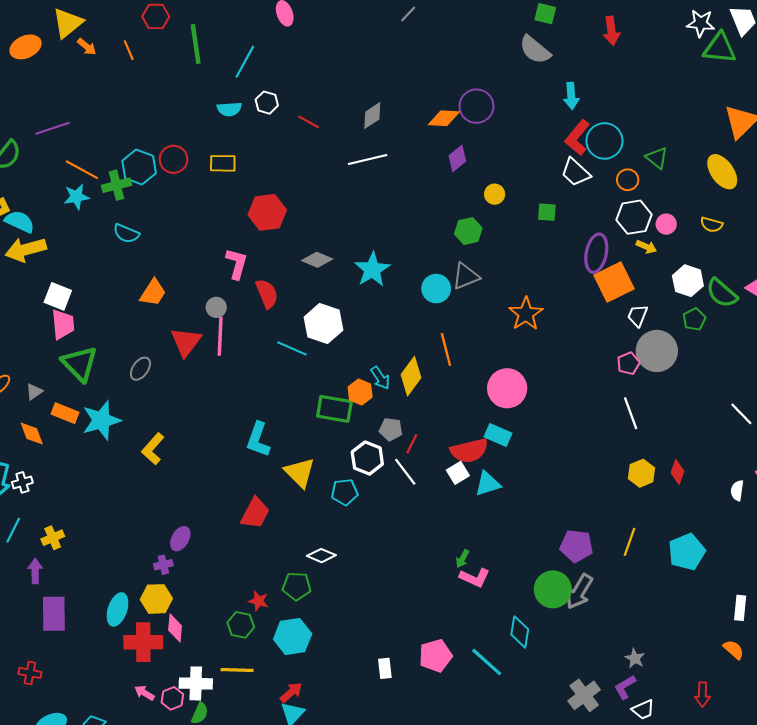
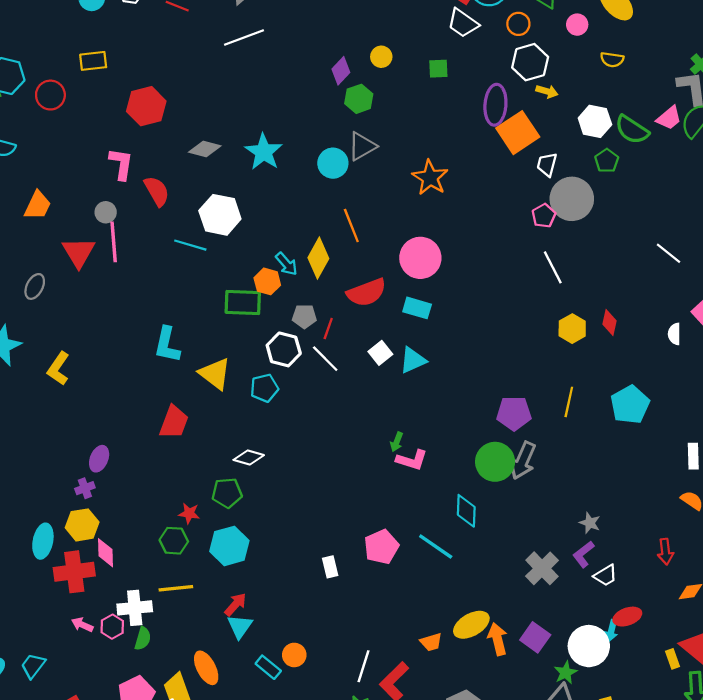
purple diamond: (457, 158) -> (341, 71), moved
red circle: (173, 159) -> (50, 95), moved
pink circle: (666, 224) -> (577, 25), moved
red semicircle: (469, 451) -> (366, 292), moved

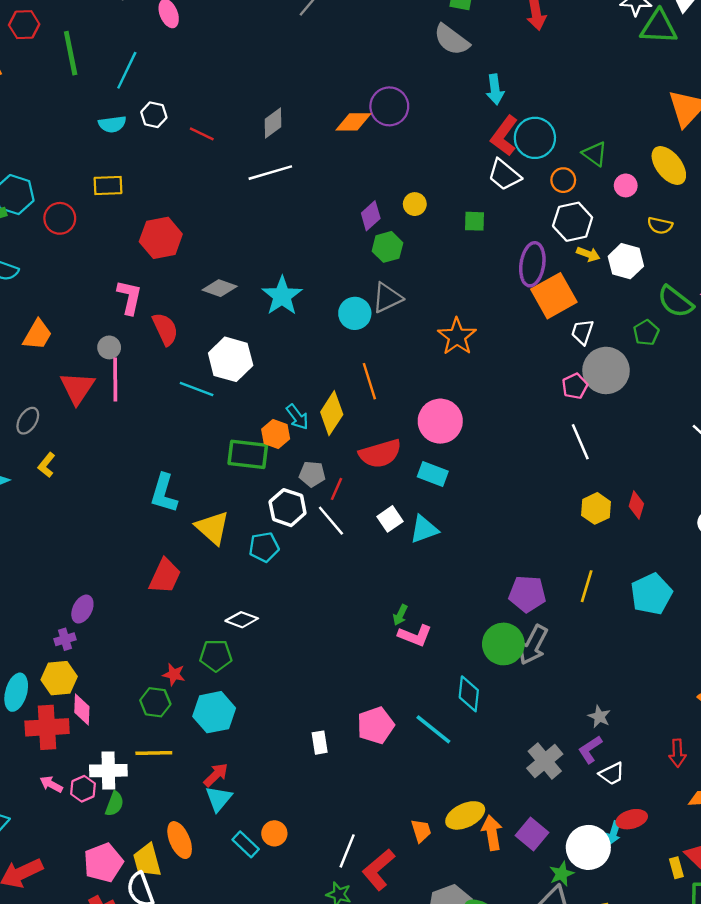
white hexagon: (595, 121) -> (626, 261), moved
yellow L-shape: (58, 369) -> (47, 465), moved, size x0.7
orange trapezoid: (431, 642) -> (421, 831), turned -95

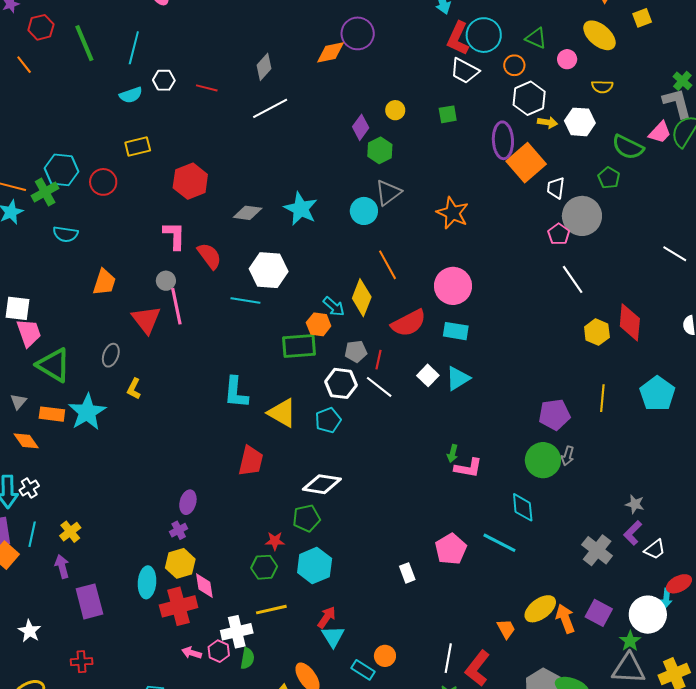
red diamond: (636, 505) -> (630, 322), size x1.6
white diamond: (242, 620) -> (322, 484), size x1.4
gray arrow: (533, 645) -> (568, 456), size x0.6

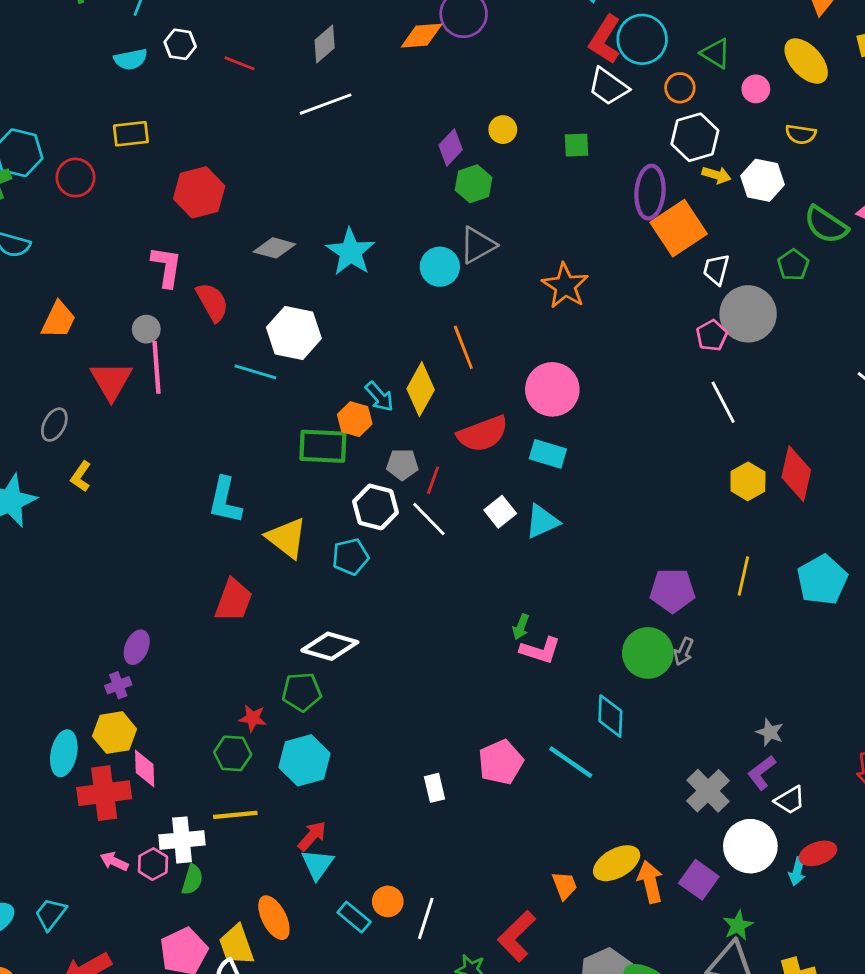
white circle: (648, 615) -> (750, 846), moved
white line: (448, 658) -> (426, 918), moved

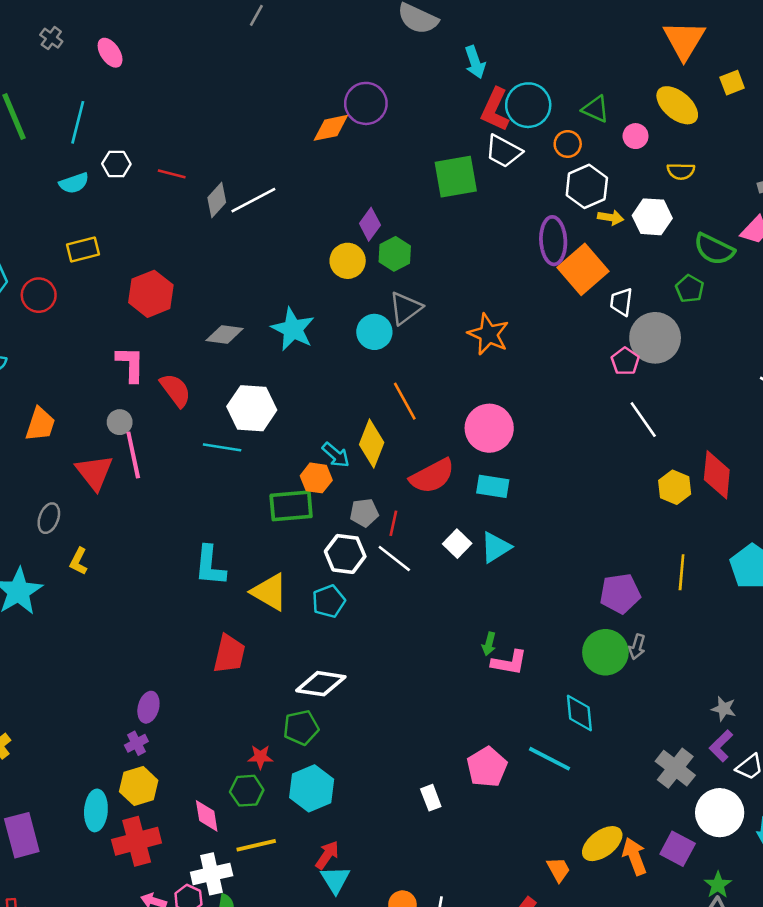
gray diamond: (325, 44) -> (217, 200), moved
yellow circle: (503, 130) -> (348, 261), moved, size x1.4
green square: (576, 145) -> (456, 177), moved, size x1.8
pink diamond: (145, 769) -> (207, 816), moved

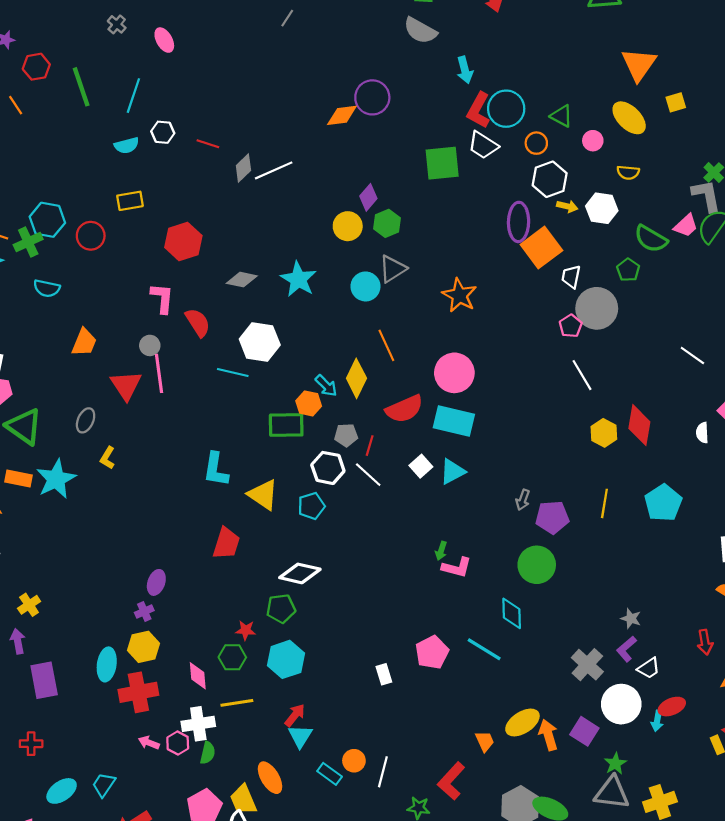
cyan rectangle: (493, 486) -> (454, 421), size x1.5
gray arrow: (637, 647) -> (523, 500), moved

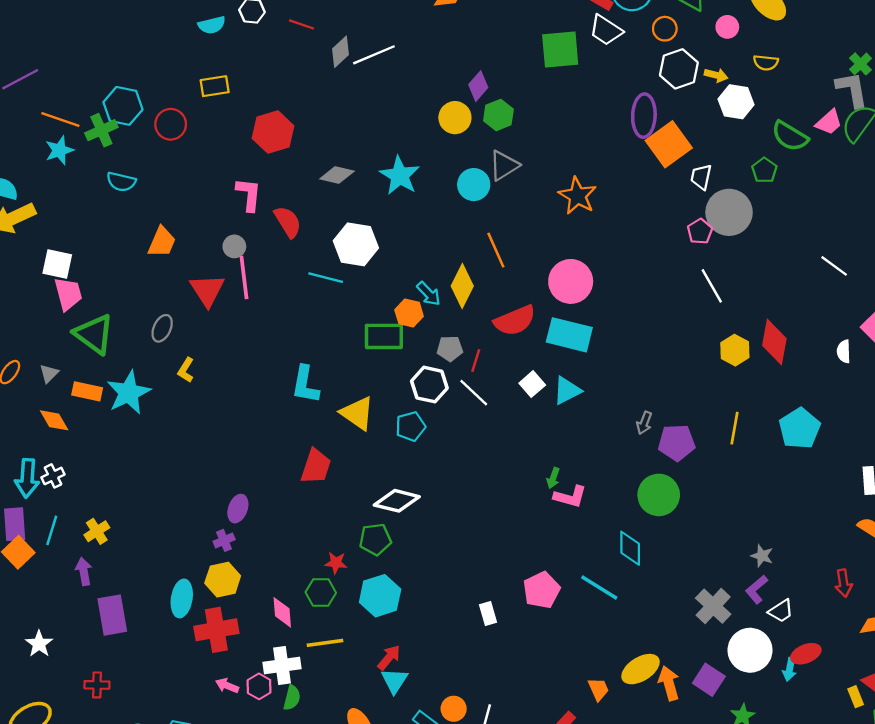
yellow arrow: (567, 206) -> (716, 75), moved

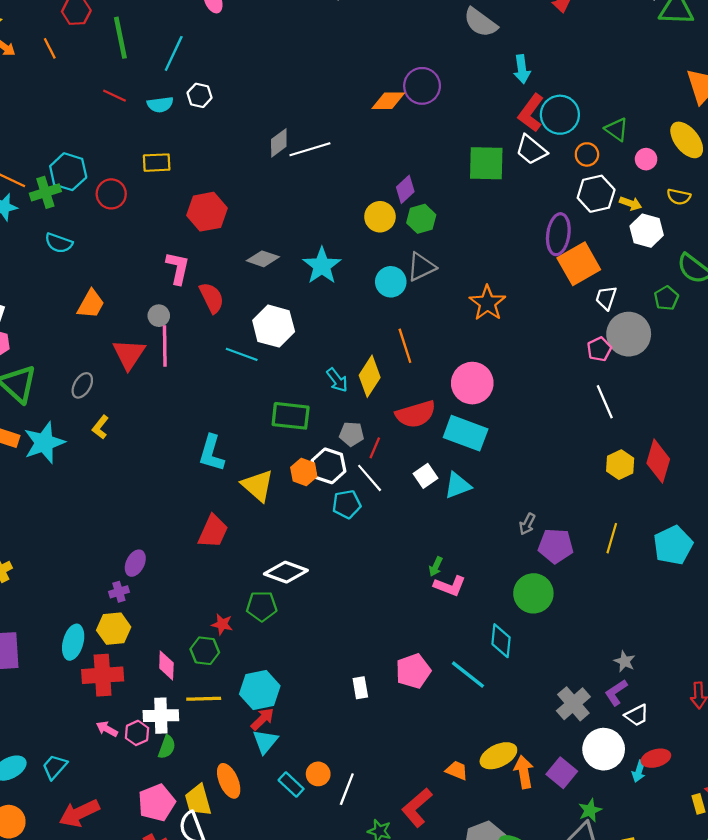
red line: (302, 24) -> (115, 96), moved
orange hexagon: (409, 313) -> (304, 472), moved
cyan pentagon: (410, 426) -> (347, 504), moved
cyan hexagon: (380, 596) -> (260, 690), moved
orange trapezoid: (599, 689) -> (457, 770), turned -50

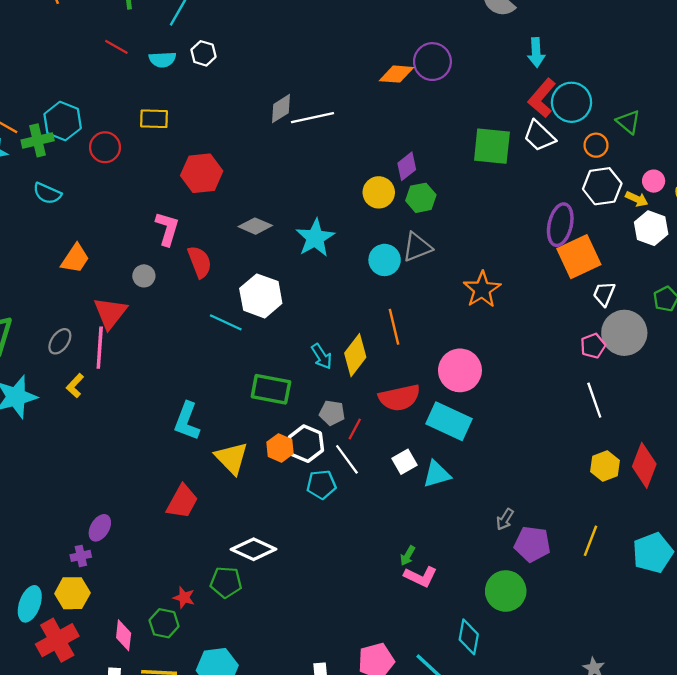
pink circle: (646, 159) -> (654, 181), moved
pink line: (165, 346) -> (100, 348), moved
red cross: (103, 675) -> (57, 640), turned -30

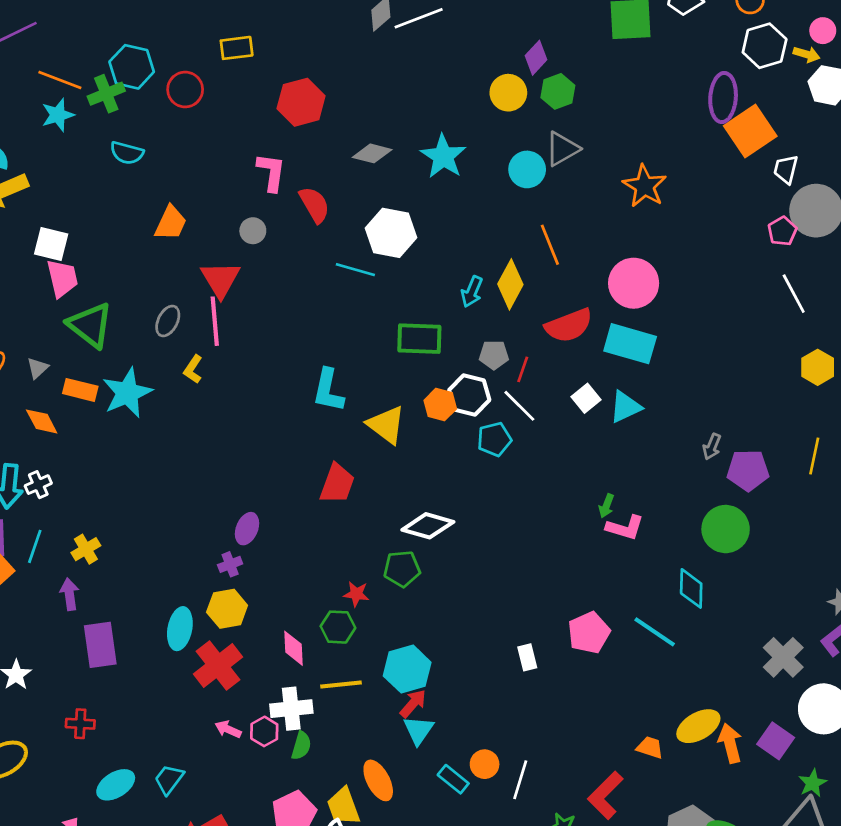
cyan arrow: (322, 356) -> (472, 292), turned 65

